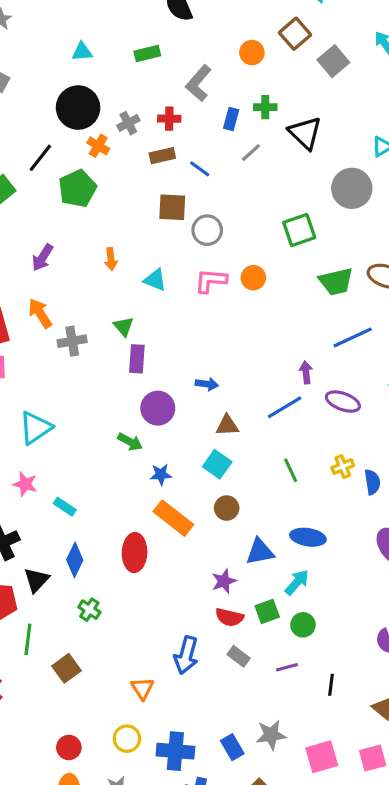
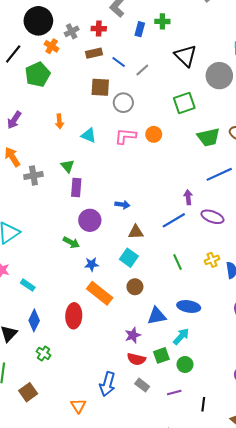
black triangle: (305, 133) -> (186, 56), moved
gray line: (251, 153) -> (142, 70), moved

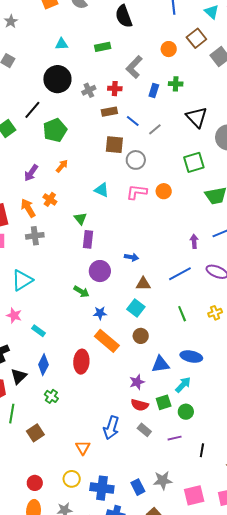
orange cross: (52, 46) -> (50, 199), moved
orange arrow: (59, 121) -> (62, 166), moved, turned -136
gray cross: (33, 176) -> (35, 236), moved
purple arrow: (188, 197) -> (194, 241), moved

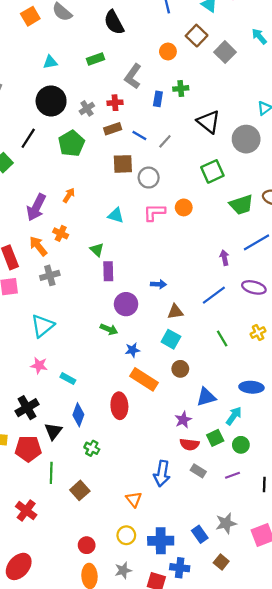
green pentagon: (55, 130) -> (71, 143), moved
purple arrow: (31, 173) -> (36, 207), size x1.4
blue ellipse: (191, 357) -> (251, 387), moved

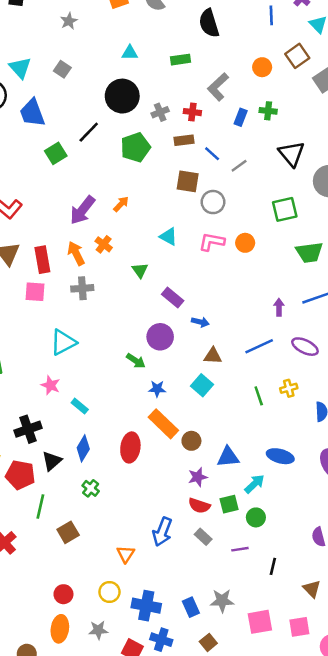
purple rectangle: (108, 271) -> (173, 297), moved, turned -60
yellow cross: (258, 333) -> (289, 388), moved
brown circle: (180, 369) -> (191, 441), moved

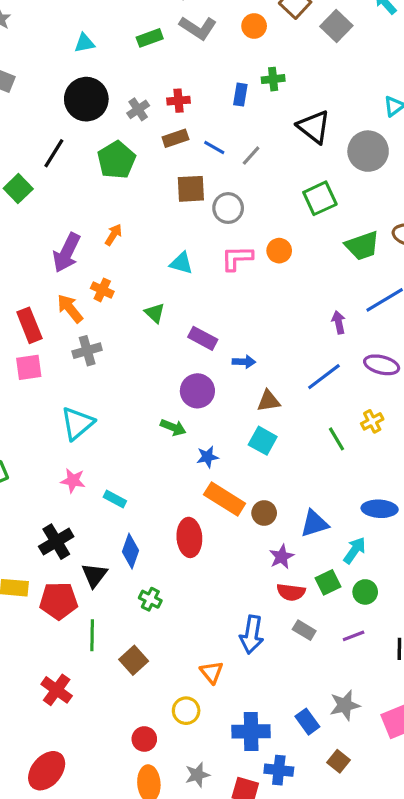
gray L-shape: (218, 87) -> (198, 28), moved, turned -92
yellow circle: (109, 592) -> (186, 711), moved

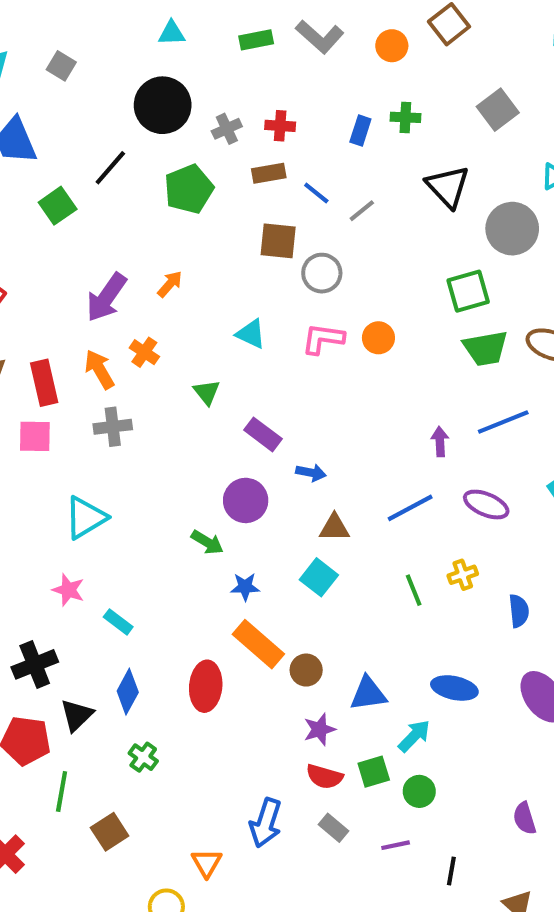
gray square: (336, 26) -> (498, 110), moved
green square: (320, 198) -> (468, 291), moved

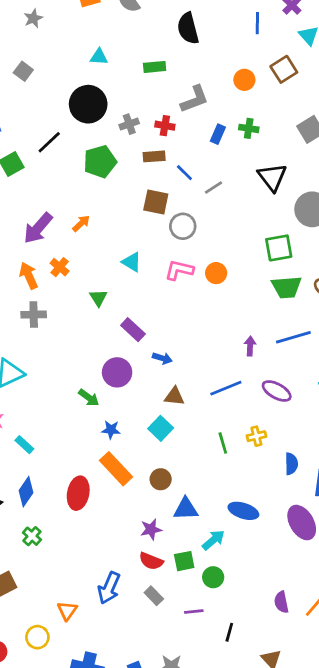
gray L-shape: (320, 37) -> (195, 99), moved, turned -68
brown circle: (306, 670) -> (161, 479), moved

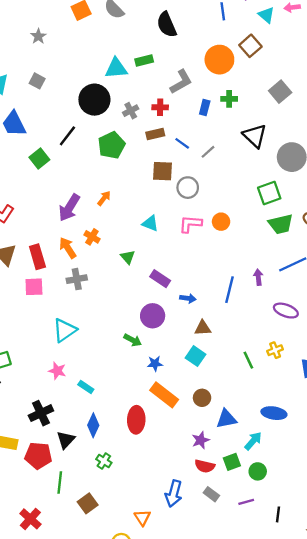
cyan triangle: (99, 57) -> (116, 68), moved, size x1.5
orange circle: (244, 80) -> (219, 60), size x1.6
blue line: (226, 388) -> (229, 290), moved, turned -45

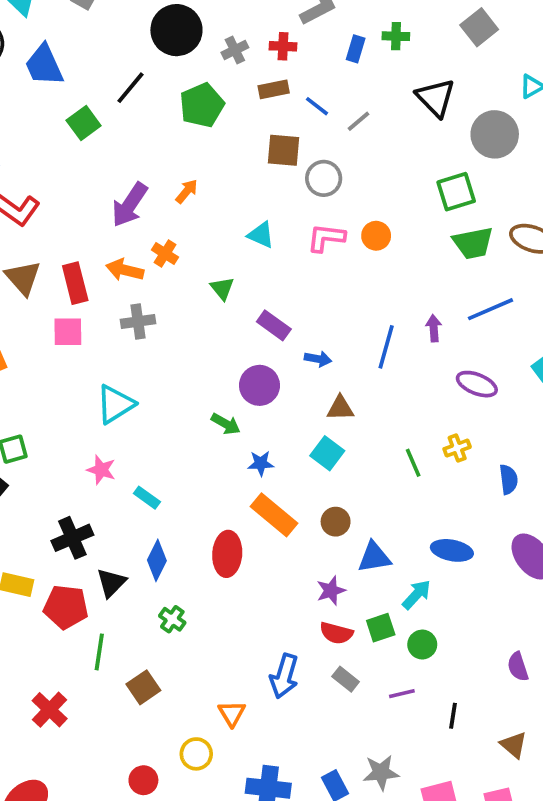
orange arrow: (68, 248) -> (125, 270), turned -45

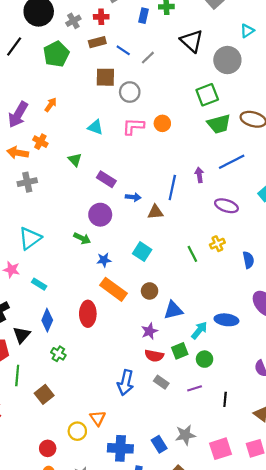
cyan triangle: (115, 404) -> (30, 238), moved
brown triangle: (340, 408) -> (155, 212), moved
blue ellipse: (452, 550) -> (226, 320), moved
orange triangle: (232, 713) -> (98, 418), moved

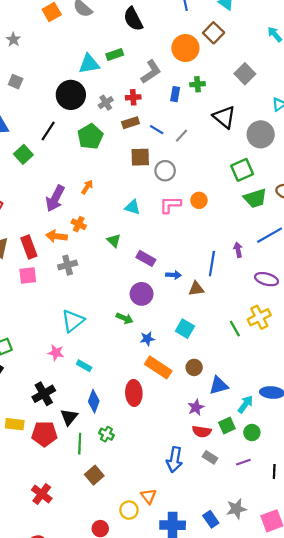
yellow cross: (217, 244) -> (259, 317), size x1.5
green line: (17, 376) -> (80, 444), moved

